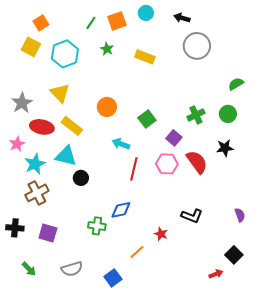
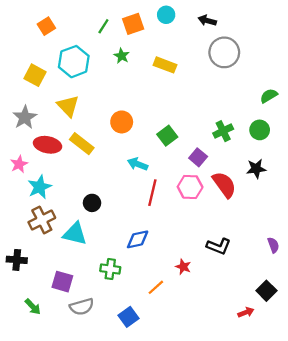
yellow square: (31, 47) -> (35, 75), moved
cyan triangle: (66, 156) -> (75, 234), moved
green cross: (97, 226) -> (110, 269), moved
purple square: (48, 233) -> (62, 282), moved

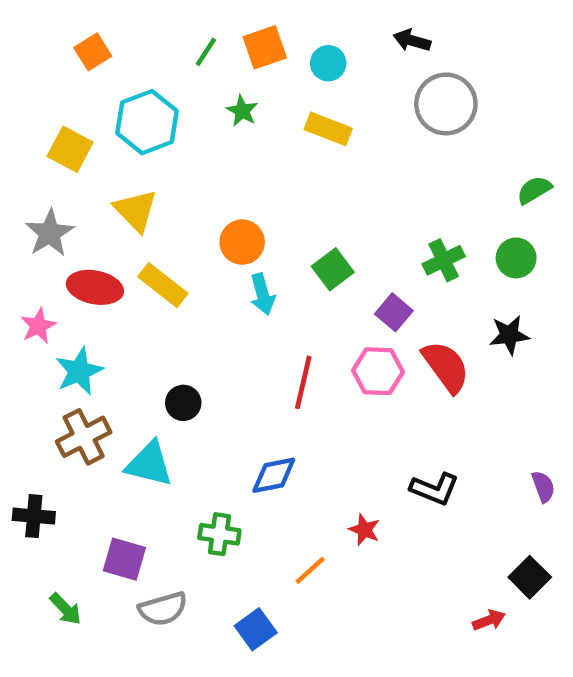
cyan circle: (166, 15) -> (328, 63), moved
cyan arrow: (138, 164) -> (262, 294), moved, turned -126

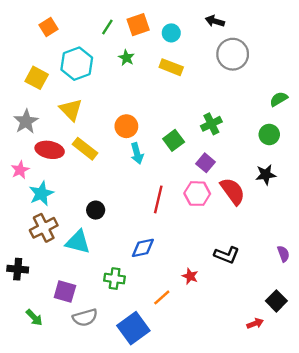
green cross: (444, 260) -> (211, 124), moved
blue square: (256, 629) -> (133, 328), size x1.5

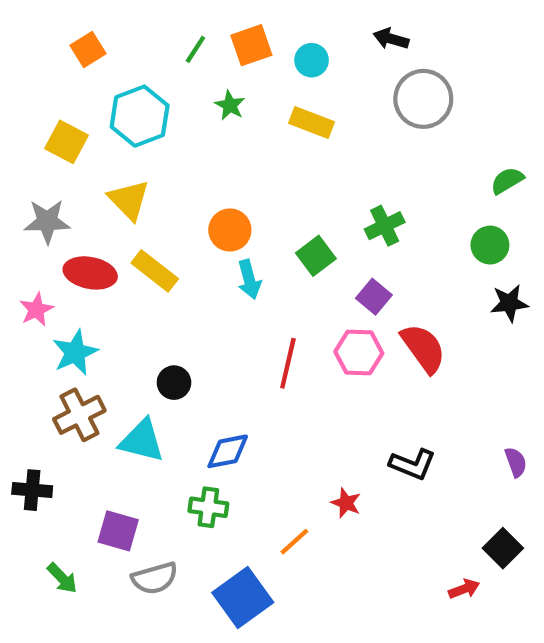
gray star: (26, 121) -> (47, 221), turned 30
black star: (266, 175) -> (509, 303), moved
blue diamond: (143, 248) -> (228, 451), moved

